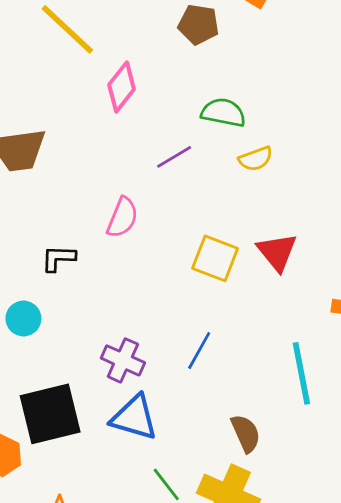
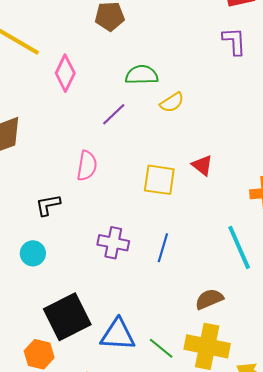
red triangle: (277, 252) -> (202, 165), size x0.7
purple cross: (123, 360) -> (113, 243), moved
blue triangle: (134, 417) -> (118, 335), moved
brown semicircle: (246, 433) -> (209, 299), turned -76

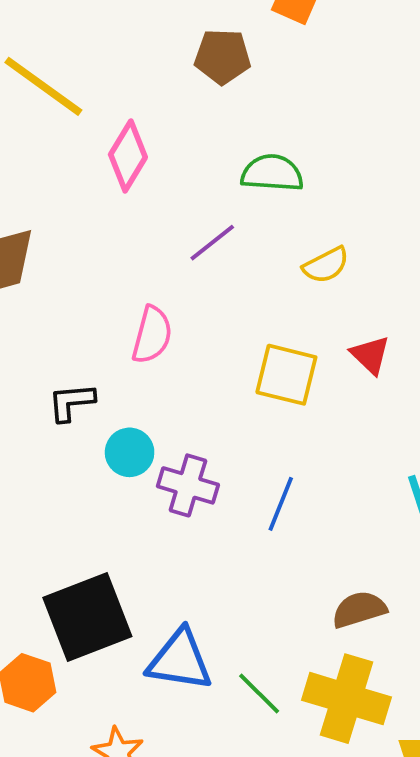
yellow semicircle: (172, 102) -> (326, 265), moved
cyan circle: (33, 253) -> (130, 452), moved

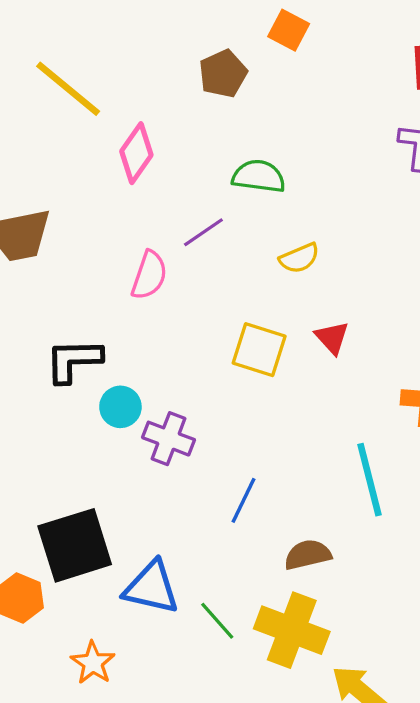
brown pentagon: (222, 57) -> (223, 74), turned -30
pink semicircle: (152, 335) -> (149, 275), moved
black L-shape: (71, 402) -> (74, 361), size x1.4
blue line: (281, 504) -> (244, 500), moved

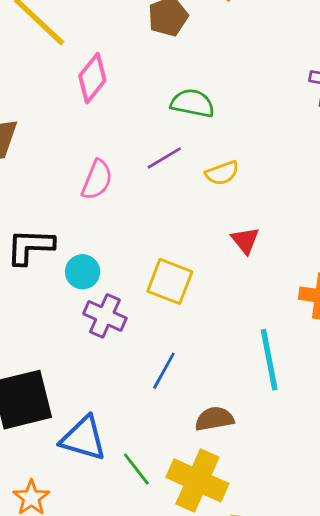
purple line: (203, 232) -> (164, 158), moved
yellow square: (259, 350) -> (170, 281), moved
cyan circle: (120, 407) -> (83, 272), moved

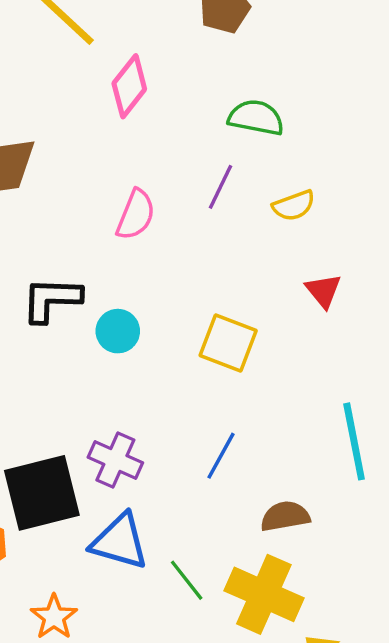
purple line: (164, 158) -> (221, 187), turned -33
purple cross: (105, 316) -> (115, 460), moved

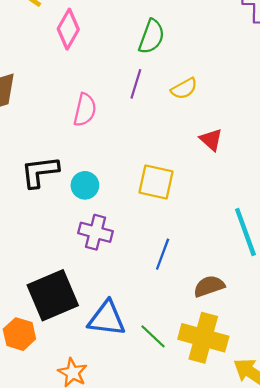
green semicircle: (256, 118) -> (152, 37), turned 108
purple cross: (115, 460) -> (96, 232), moved

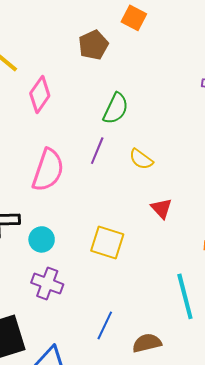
yellow semicircle: (184, 89) -> (141, 159), turned 60
pink semicircle: (85, 110) -> (48, 170), size x1.4
blue line: (163, 254) -> (105, 325), moved

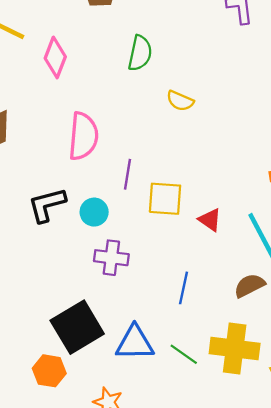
purple line: (97, 151) -> (127, 174), moved
red triangle: (162, 208) -> (210, 220), moved
brown semicircle: (147, 343) -> (249, 286), moved

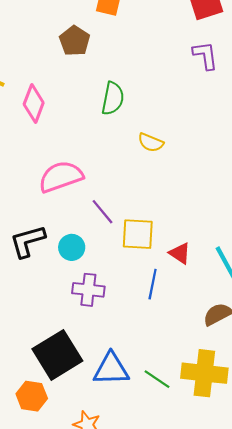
pink semicircle: (83, 136) -> (61, 177), turned -114
purple line: (127, 174) -> (102, 212), turned -48
blue line: (184, 288) -> (153, 284), moved

